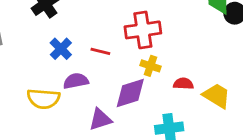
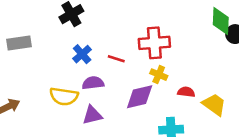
purple triangle: (100, 119) -> (92, 115), moved

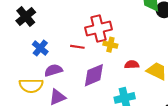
red line: (116, 59) -> (77, 47), moved
yellow cross: (159, 75) -> (110, 45), moved

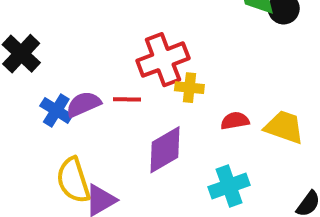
purple semicircle: (53, 70) -> (83, 104), moved
yellow semicircle: (31, 86) -> (73, 180), moved, turned 80

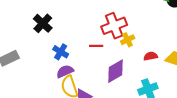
yellow cross: (189, 88) -> (128, 40), turned -32
purple semicircle: (83, 104) -> (65, 71), moved

